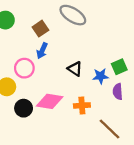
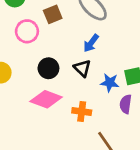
blue arrow: (42, 51) -> (91, 43), moved
pink circle: (24, 68) -> (27, 31), moved
black circle: (24, 108) -> (48, 68), moved

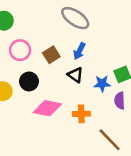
brown square: (53, 14) -> (51, 55), moved
black circle: (48, 68) -> (29, 81), moved

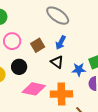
orange cross: (81, 114) -> (61, 94), size x1.5

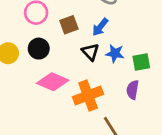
blue star: (79, 69) -> (115, 53), moved
orange cross: (61, 94) -> (88, 96), turned -30

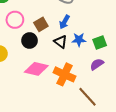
black circle: (39, 49) -> (30, 41), moved
purple semicircle: (133, 90) -> (97, 64), turned 56
orange cross: (88, 96) -> (64, 74), turned -35

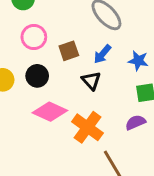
blue star: (79, 40) -> (138, 61), moved
black circle: (30, 41) -> (37, 76), moved

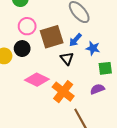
brown square: (69, 51) -> (52, 37), size x1.6
blue star: (138, 61) -> (93, 48), moved
black circle: (37, 76) -> (22, 49), moved

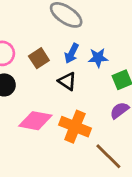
brown square: (52, 37) -> (39, 58), size x0.6

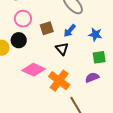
blue star: (98, 58) -> (95, 34), moved

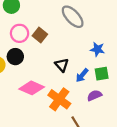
brown square: (47, 28) -> (40, 35), moved, turned -32
blue arrow: (70, 31) -> (82, 75), moved

